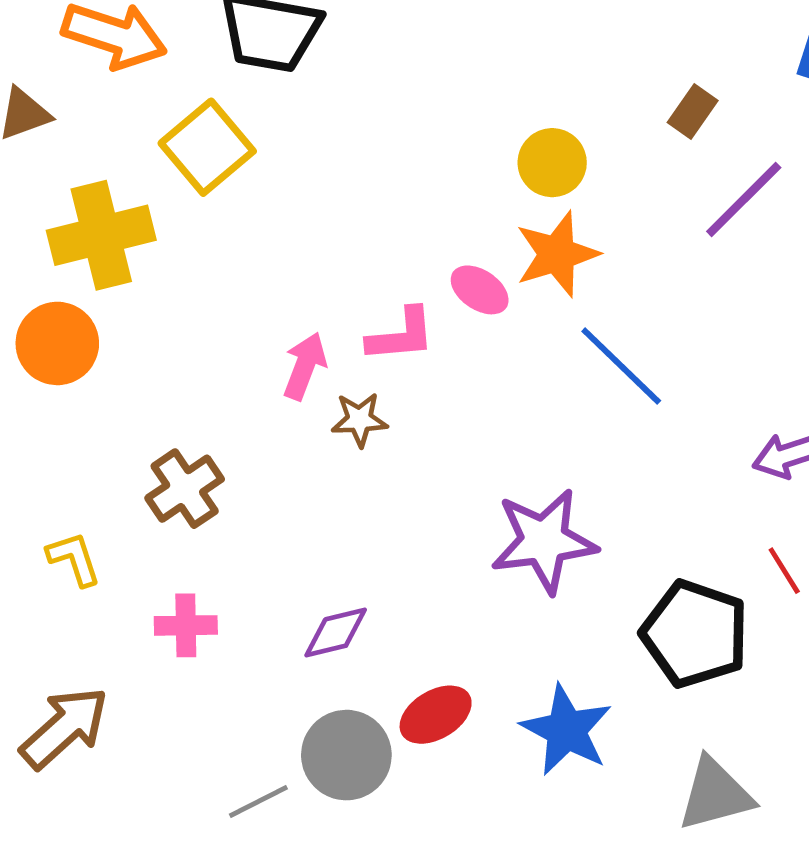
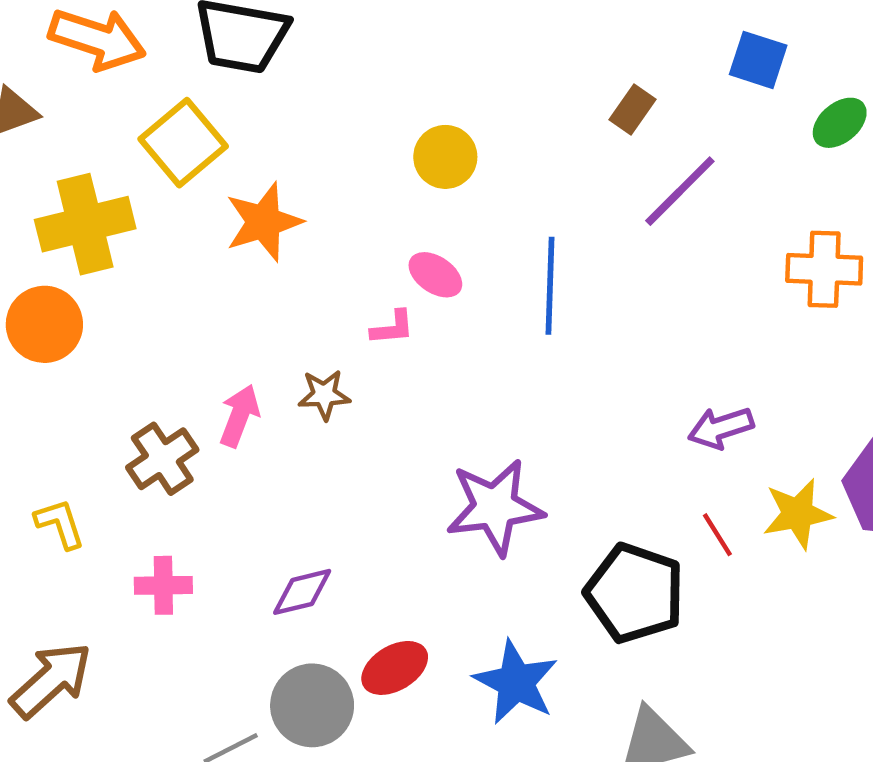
yellow circle: (552, 163) -> (445, 157), moved
orange star: (557, 254) -> (264, 222), moved
pink L-shape: (401, 335) -> (392, 328), moved, size x0.7
pink arrow: (305, 366) -> (239, 416), moved
blue line: (621, 366) -> (550, 286), moved, turned 48

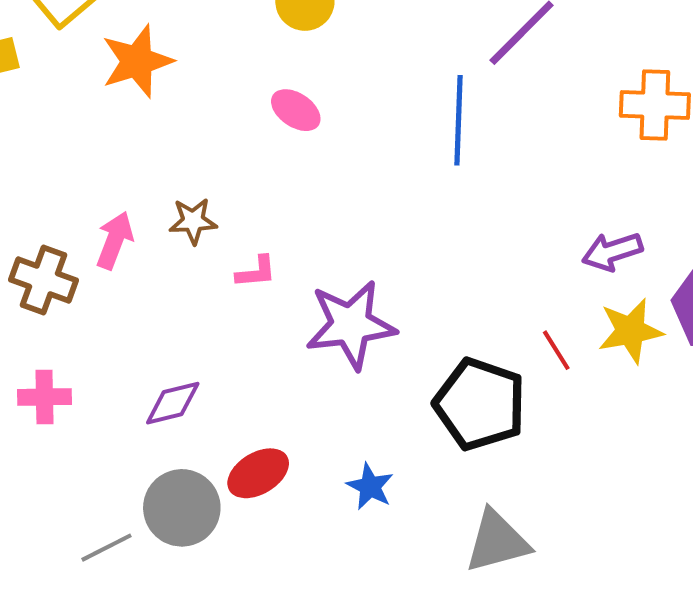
blue line: (550, 286) -> (459, 120), moved
pink L-shape: (392, 328) -> (256, 272), moved
purple arrow: (721, 428) -> (612, 252), moved
brown cross: (162, 459) -> (43, 280), turned -36
blue star: (516, 682) -> (370, 487), size x0.6

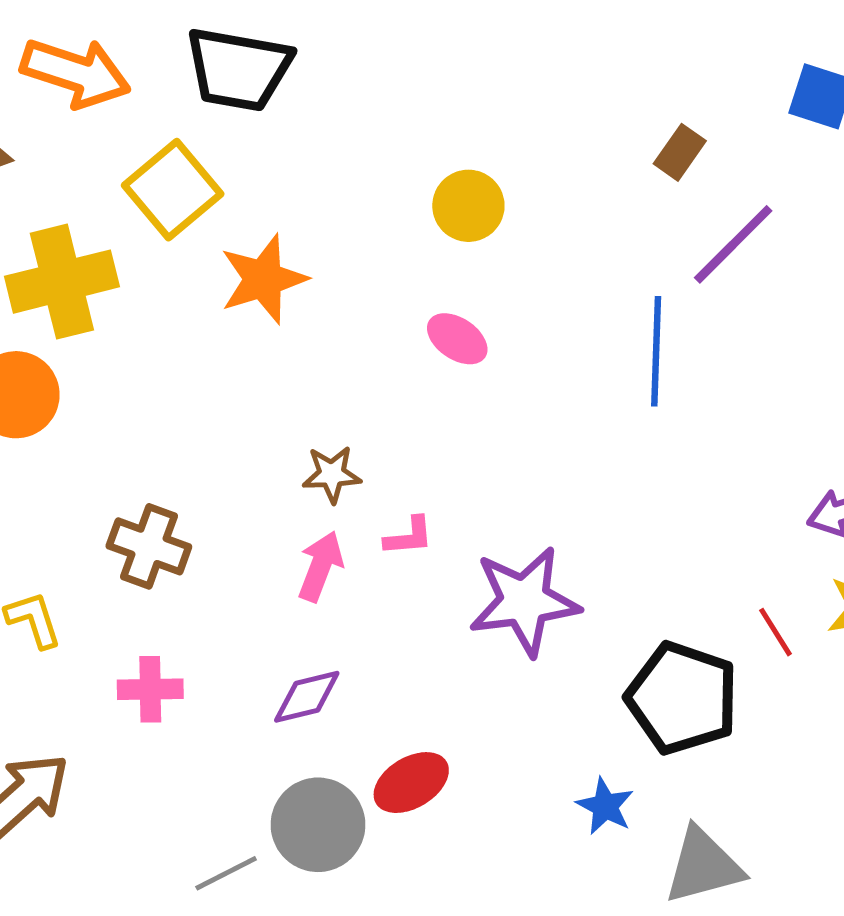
pink arrow: (115, 240) -> (320, 566), moved
blue star: (370, 487) -> (605, 806), moved

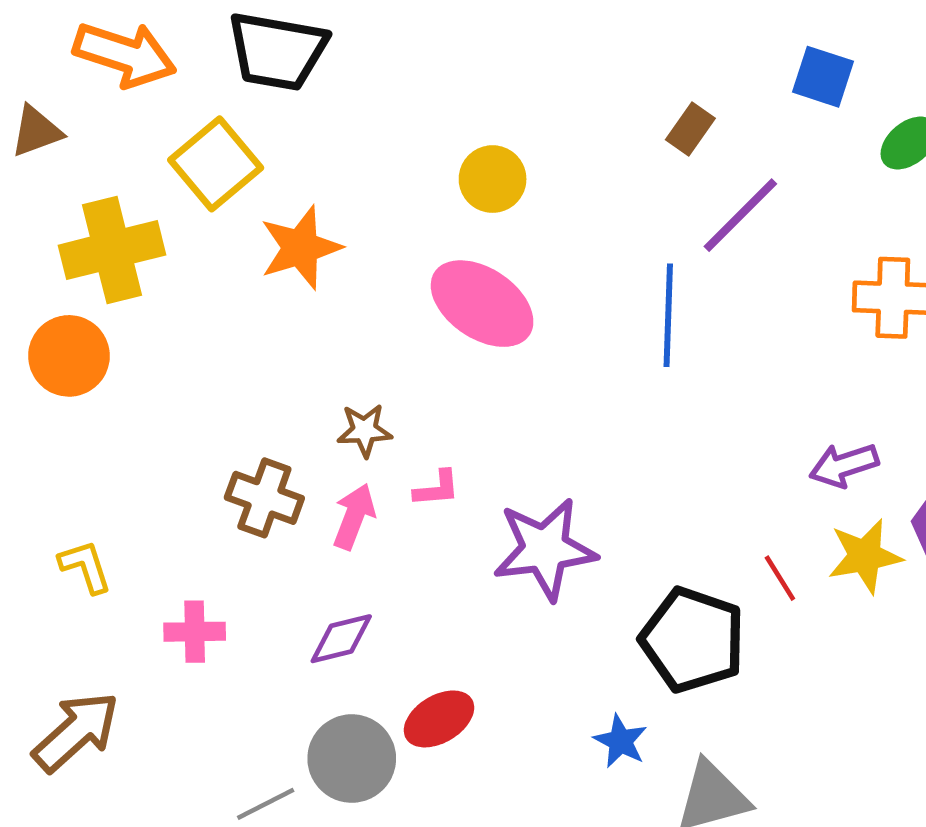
pink ellipse: (457, 339) -> (482, 304), size x1.8
brown cross: (149, 546) -> (264, 498), moved

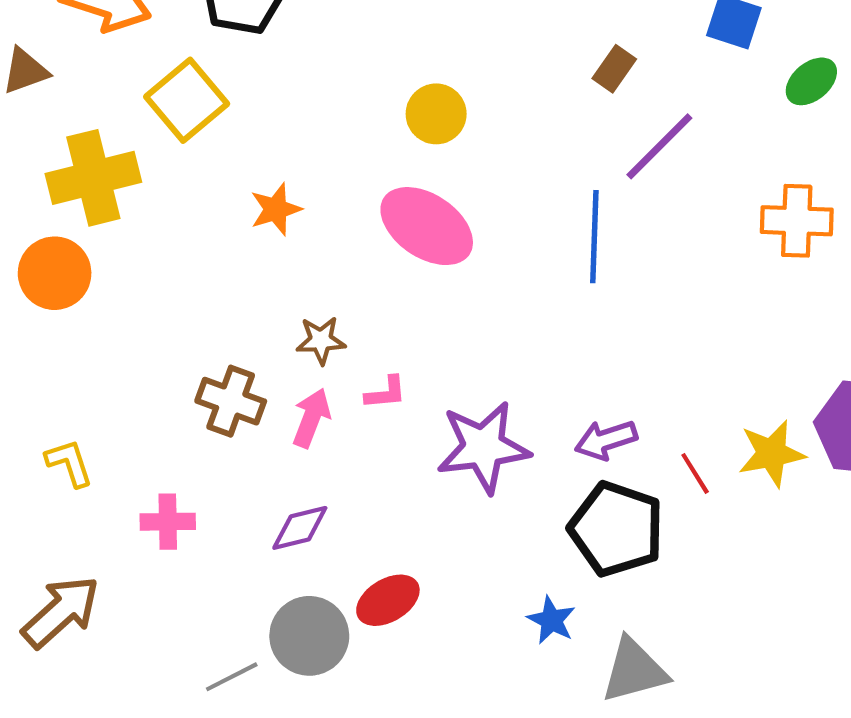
orange star: (301, 248) -> (276, 209), moved, size x0.7
purple arrow: (844, 465) -> (606, 440), moved

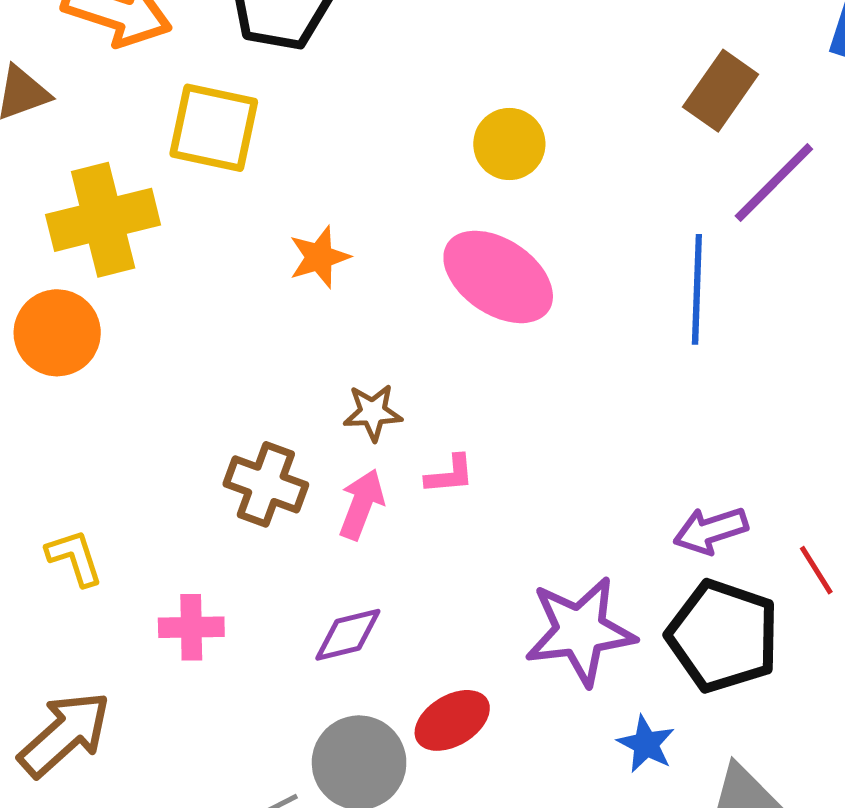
brown rectangle: (614, 69) -> (721, 91), size x1.4
yellow square: (187, 100) -> (214, 128), turned -38
purple star: (483, 447) -> (580, 631), moved

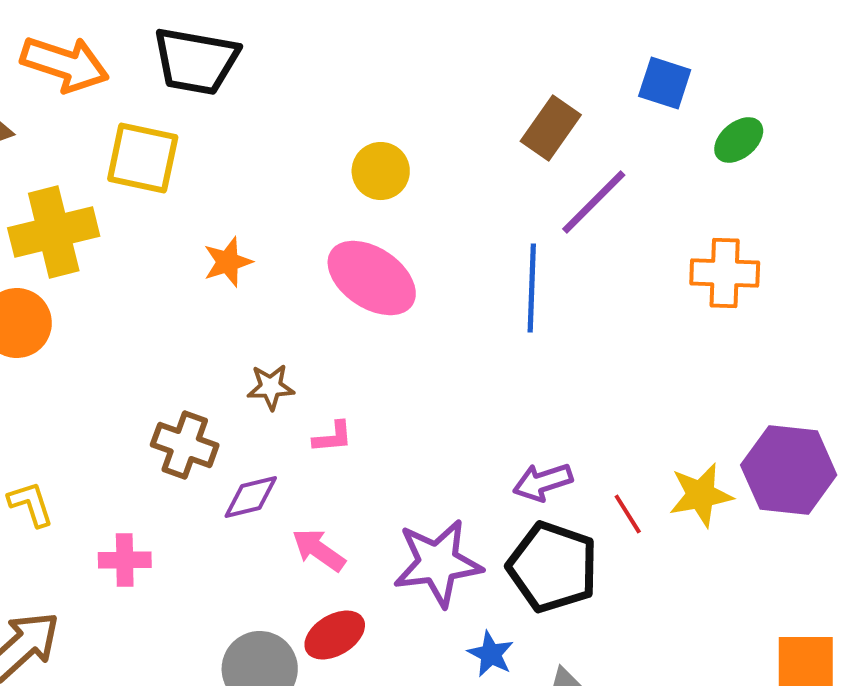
pink arrow: (362, 504) -> (319, 550), moved, turned -76
purple diamond: (348, 635) -> (251, 497), moved

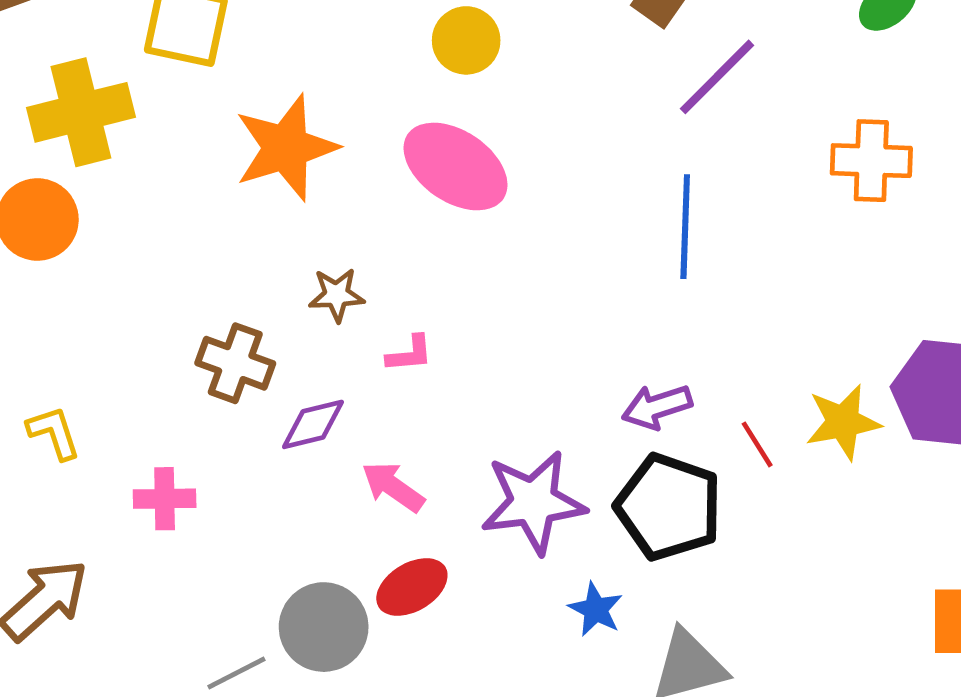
orange star: (228, 262) -> (286, 148), size x1.8
blue line: (532, 288) -> (685, 227), moved

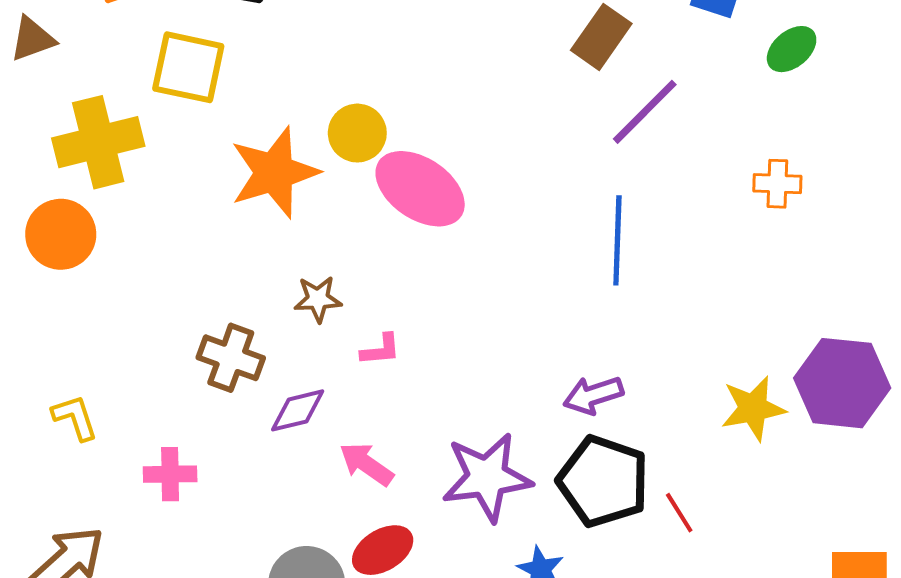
yellow circle: (466, 40) -> (357, 133), moved
orange cross: (871, 161) -> (777, 184), size x0.7
red line: (757, 444) -> (679, 513), moved

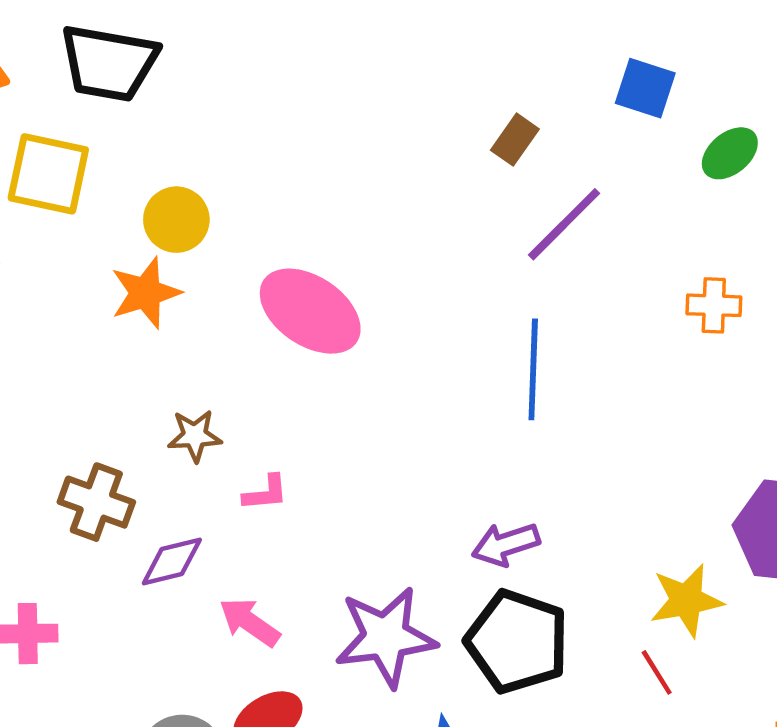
brown rectangle: (601, 37) -> (515, 140), size x0.7
yellow circle: (357, 133) -> (176, 220), moved
orange star: (274, 173) -> (146, 293), size x0.7
yellow star: (753, 408) -> (686, 600), moved
red line: (679, 513) -> (657, 672), moved

